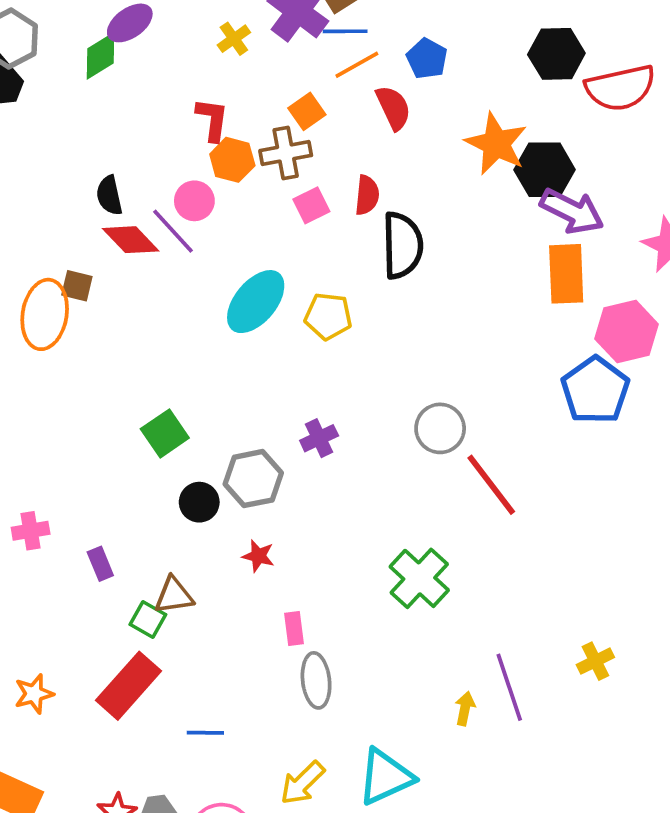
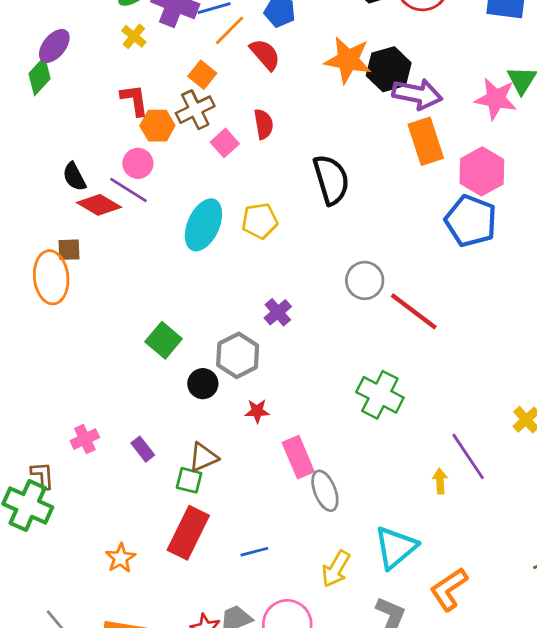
black semicircle: (402, 245) -> (331, 180), moved
pink rectangle: (294, 629) -> (298, 457), size x1.6

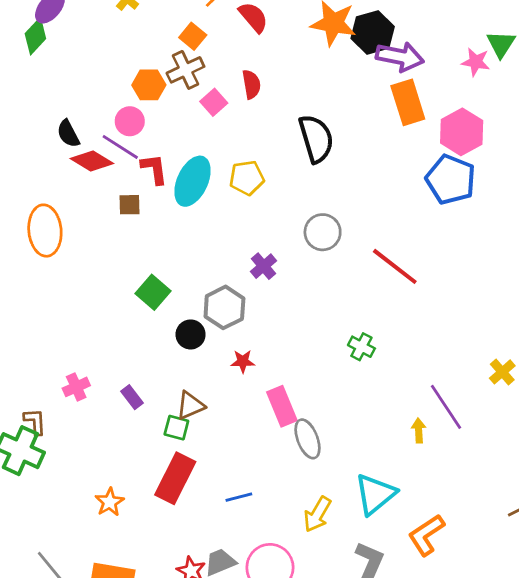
pink star: (496, 99) -> (476, 62), size x0.7
red L-shape: (135, 100) -> (154, 169), moved
brown square: (69, 250) -> (130, 205), moved
gray circle: (365, 280) -> (323, 232), moved
green cross: (380, 395) -> (361, 347), size x0.6

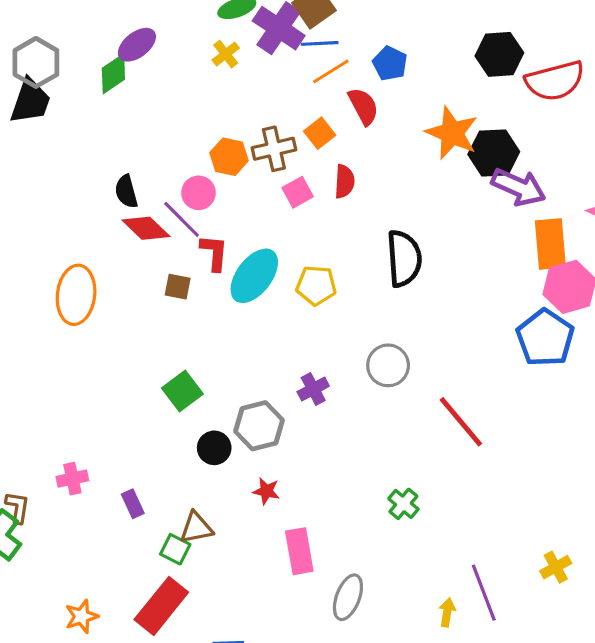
orange square: (193, 36) -> (320, 133), moved
orange rectangle: (408, 102) -> (550, 244), moved
gray ellipse: (308, 439) -> (348, 597), moved, turned 30

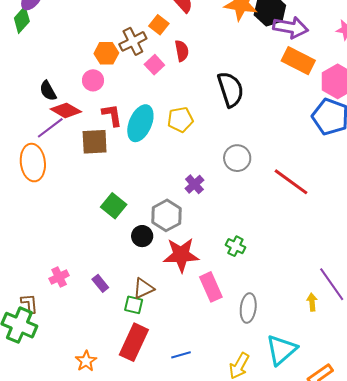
purple line: (182, 219) -> (50, 128), moved, turned -68
orange rectangle: (550, 244) -> (298, 61), moved, turned -44
brown square: (178, 287) -> (95, 142), size x1.6
red star: (266, 491) -> (181, 255), size x2.0
green cross: (403, 504) -> (235, 246), moved

